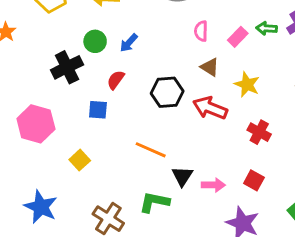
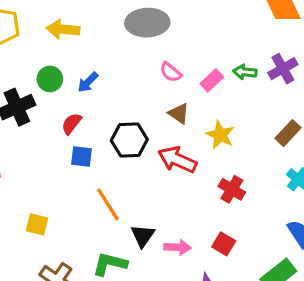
pink semicircle: (201, 31) -> (171, 72), turned -54
blue square: (98, 110) -> (81, 157), moved
orange line: (151, 150) -> (108, 204), turned 32
yellow square: (80, 160) -> (37, 224), moved, turned -36

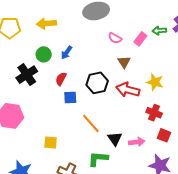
brown triangle: (179, 113) -> (124, 62), turned 32
yellow star: (220, 135) -> (155, 82), moved
red cross: (232, 189) -> (154, 113), moved

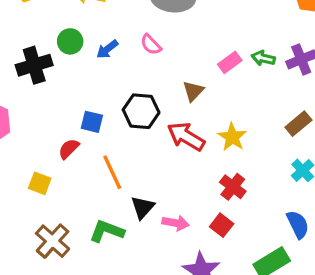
pink semicircle: (115, 38) -> (151, 45), moved
red semicircle: (61, 79) -> (69, 149), moved
red cross: (154, 113) -> (233, 187), moved

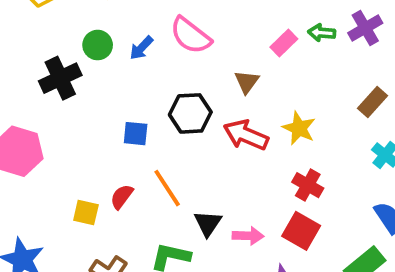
pink semicircle: (151, 45) -> (191, 35), size x1.6
red semicircle: (69, 149) -> (122, 197), moved
red square: (222, 225) -> (301, 231), size x1.4

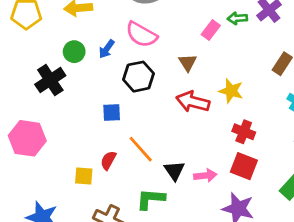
black hexagon: (190, 113) -> (138, 77), moved

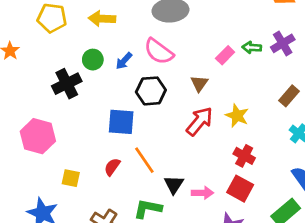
red arrow: (193, 102) -> (199, 121), turned 108
blue square: (112, 113) -> (121, 122), size x1.5
yellow square: (84, 176) -> (71, 178), moved

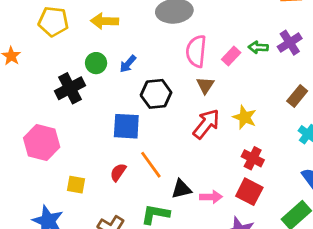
pink semicircle: (159, 51) -> (196, 51), moved, turned 60
black triangle: (174, 185) -> (181, 189), turned 45

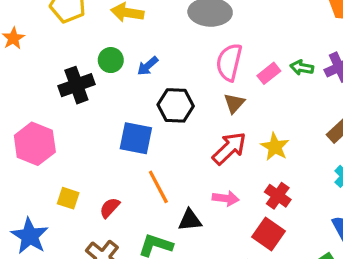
red semicircle: (118, 172) -> (110, 208), moved
pink arrow: (211, 197) -> (226, 198), moved

